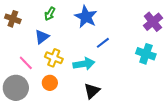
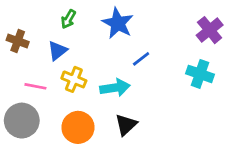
brown cross: (13, 19) -> (18, 41), moved
pink line: (26, 63) -> (35, 86), turned -35
orange circle: (50, 83) -> (78, 127), moved, size x1.5

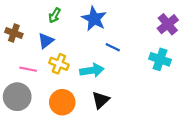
blue line: (141, 59) -> (113, 47), turned 64

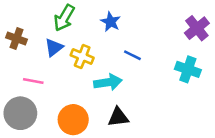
green arrow: (55, 15) -> (64, 18), size x1.5
blue star: (94, 19) -> (111, 22), size x0.7
yellow cross: (59, 64) -> (82, 57), moved
black triangle: (101, 100) -> (118, 117), turned 36

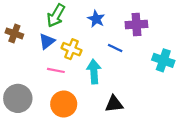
purple cross: (197, 28) -> (136, 25), moved, turned 35
pink line: (33, 81) -> (56, 70), moved
cyan arrow: (108, 82) -> (94, 72), turned -85
black triangle: (118, 117) -> (114, 104), moved

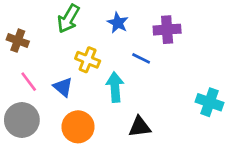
blue triangle: (47, 41) -> (63, 87), moved, turned -42
cyan cross: (163, 60) -> (210, 102), moved
pink line: (56, 70) -> (29, 82), moved, turned 42

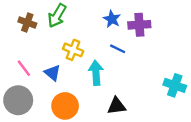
blue star: (118, 23) -> (112, 19), moved
brown cross: (18, 41) -> (27, 22), moved

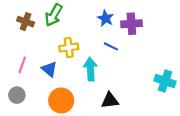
yellow cross: (73, 50) -> (69, 48), turned -30
pink line: (24, 68) -> (22, 65), turned 56
gray circle: (18, 100) -> (17, 95), size x0.6

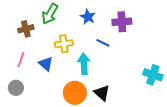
blue star: (106, 18) -> (88, 17), moved
brown cross: (26, 22) -> (26, 29), moved, turned -35
orange circle: (61, 100) -> (75, 93), moved
black triangle: (110, 100) -> (102, 93), turned 48

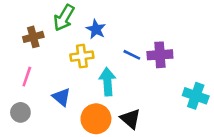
blue star: (88, 17) -> (96, 29), moved
purple cross: (122, 22) -> (160, 55), moved
blue triangle: (46, 64) -> (61, 97), moved

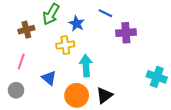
blue line: (132, 55) -> (105, 13), moved
purple cross: (160, 55) -> (126, 33), moved
black triangle: (130, 119) -> (104, 95), turned 42

